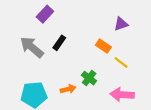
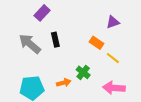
black rectangle: (59, 43) -> (55, 40), turned -48

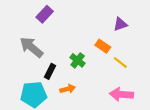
black rectangle: (55, 40) -> (50, 71), moved, turned 40
green cross: (83, 72) -> (78, 60), moved

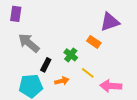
purple rectangle: (45, 14) -> (16, 14), moved, turned -35
purple triangle: (120, 24) -> (110, 22), size x1.5
yellow line: (120, 63) -> (88, 73), moved

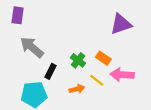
orange rectangle: (94, 42) -> (103, 58), moved
orange arrow: (62, 81) -> (77, 89), moved
pink arrow: (111, 86) -> (122, 75), moved

